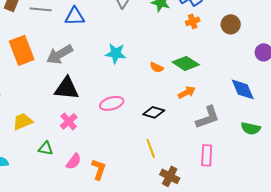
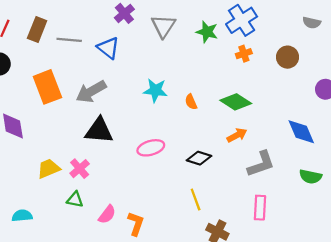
blue triangle: (75, 16) -> (108, 48), turned 40
orange semicircle: (157, 67) -> (191, 102), moved, turned 40
pink cross: (69, 121) -> (80, 169), moved

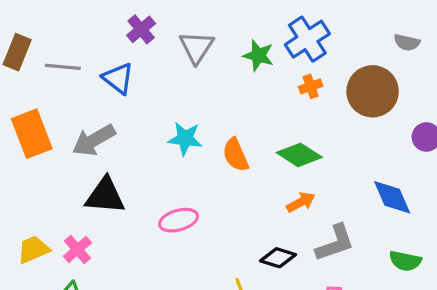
brown circle: (288, 57) -> (373, 91), size x1.6
orange semicircle: (191, 102) -> (236, 155), size x1.5
black diamond: (199, 158) -> (278, 258), moved

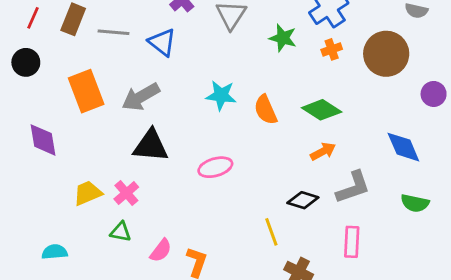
green star: (258, 55) -> (283, 38), moved

